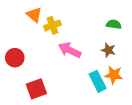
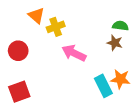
brown star: (108, 50) -> (115, 43), moved
red circle: (15, 58) -> (18, 51), moved
red square: (36, 89) -> (19, 92), moved

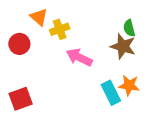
green semicircle: (120, 26) -> (129, 28), turned -112
brown star: (115, 43) -> (123, 46), size x1.5
red circle: (18, 51) -> (19, 44), moved

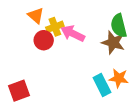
green semicircle: (129, 28) -> (119, 26), size x1.5
red circle: (19, 44) -> (44, 40), moved
pink arrow: (79, 57) -> (73, 33), moved

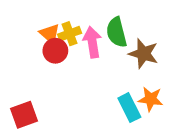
orange triangle: (36, 16) -> (50, 34), moved
green semicircle: (119, 26) -> (116, 32), moved
pink arrow: (73, 33) -> (92, 42), turned 55

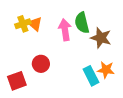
yellow cross: (70, 34) -> (23, 24), moved
red circle: (55, 51) -> (41, 64), moved

